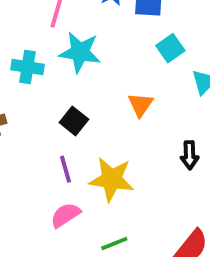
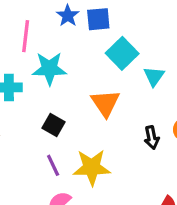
cyan square: (170, 48) -> (122, 53), size x1.4
orange triangle: (141, 105) -> (105, 103), size x1.4

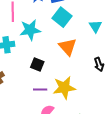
cyan square: (122, 53) -> (62, 17), moved
purple line: (53, 165) -> (40, 89), turned -56

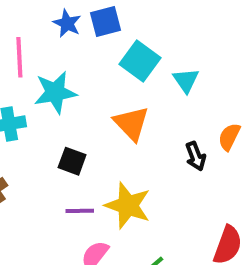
cyan square: (62, 17) -> (140, 61), moved
yellow star: (64, 88) -> (128, 205), turned 30

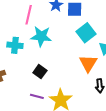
orange triangle: (131, 123) -> (88, 63), moved

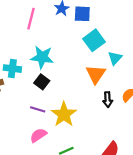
cyan star: (41, 36) -> (42, 57), moved
cyan cross: (15, 45) -> (12, 69), moved

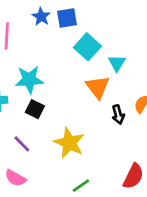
purple line: (38, 109) -> (22, 144), moved, turned 40
pink semicircle: (38, 135) -> (15, 178), moved, turned -105

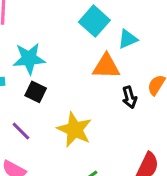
cyan triangle: (117, 63) -> (128, 39), turned 36
orange triangle: (98, 87) -> (106, 66), turned -50

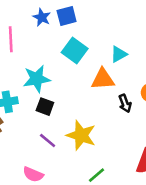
cyan square: (94, 21) -> (75, 51), moved
purple line: (21, 131) -> (48, 141), moved

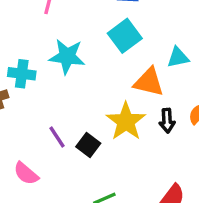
black square: (45, 107) -> (88, 145), moved
yellow star: (81, 135) -> (126, 121), moved

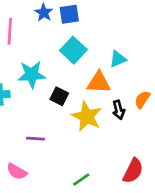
purple line: (57, 137) -> (36, 139), turned -42
black square: (88, 145) -> (59, 96), moved

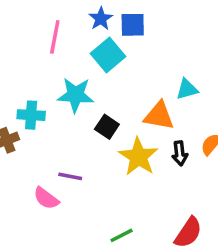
cyan square: (73, 50) -> (108, 55), moved
pink semicircle: (17, 171) -> (46, 198), moved

